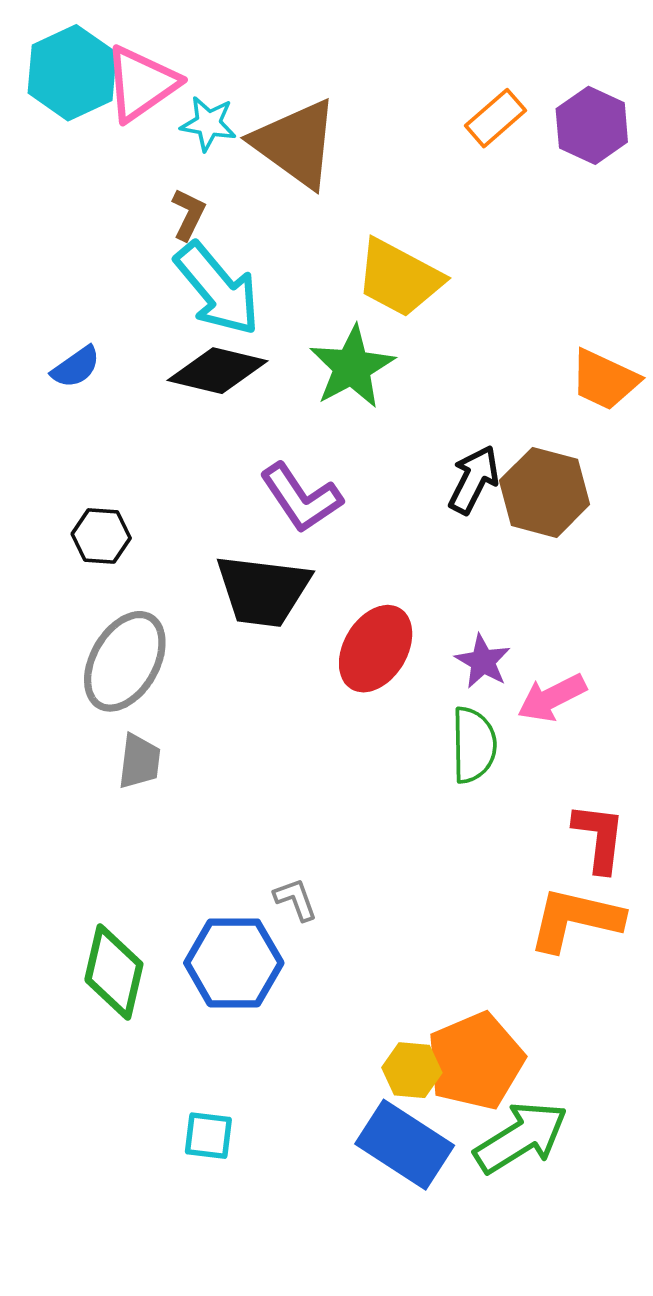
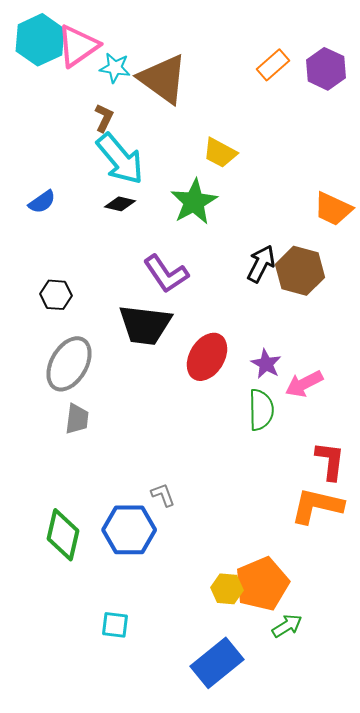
yellow trapezoid: (399, 278) -> (220, 153), size x0.7
black diamond: (217, 371) -> (120, 204), size x0.6
green arrow: (521, 1137) -> (287, 626), size x0.6
blue rectangle: (405, 1145) -> (217, 663), moved, turned -72

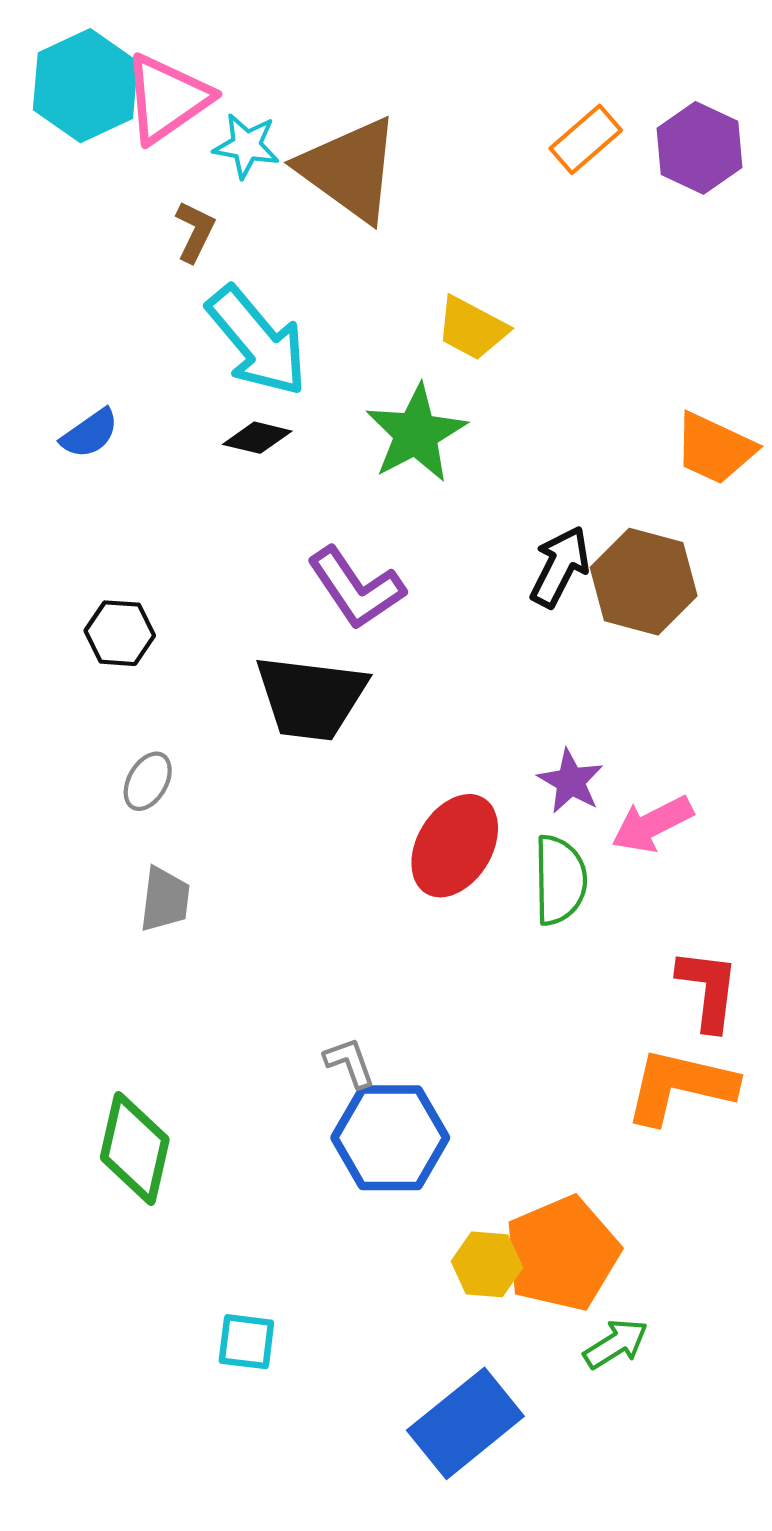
brown L-shape: (104, 118) -> (195, 232), moved
red ellipse: (207, 357) -> (455, 846), moved
gray ellipse: (69, 364) -> (148, 781), size x0.5
blue hexagon: (129, 530) -> (390, 1138), moved

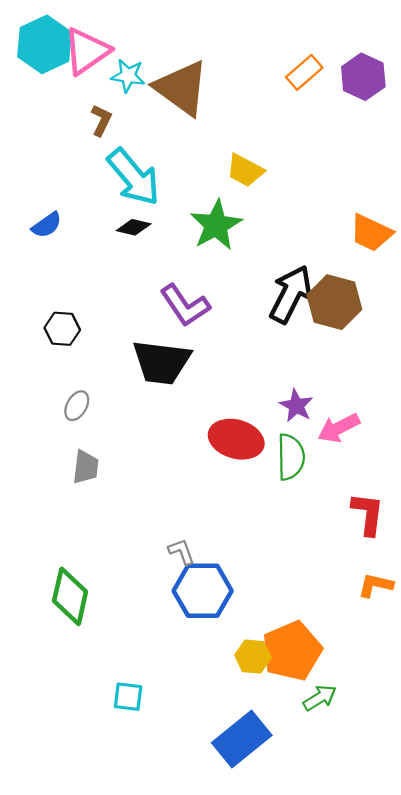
black arrow: (560, 567) -> (291, 294), size x1.4
red ellipse: (455, 846) -> (236, 439), turned 75
orange L-shape: (680, 1086) -> (376, 585), moved, size x0.6

